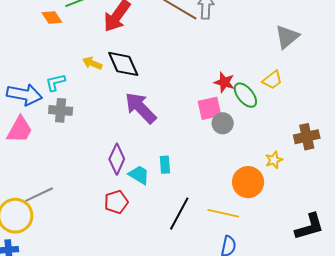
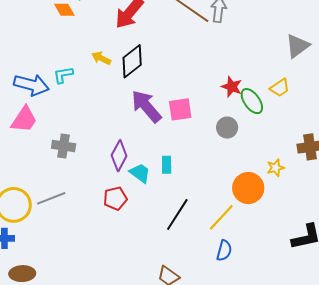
black diamond: (123, 64) -> (132, 61), turned 72
pink square: (210, 108) -> (180, 109), moved
gray cross: (61, 110) -> (64, 146), moved
gray line: (39, 195) -> (51, 198), moved
yellow line: (223, 213) -> (221, 217), turned -64

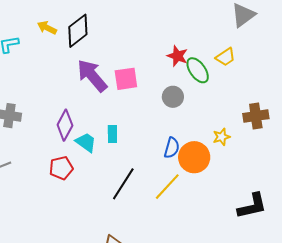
blue semicircle: (224, 251) -> (172, 148), moved

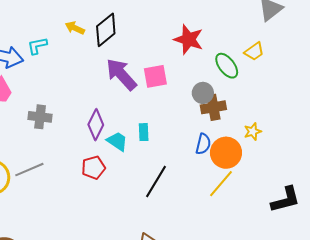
red star: (177, 56) -> (189, 39), moved, size x1.4
brown cross: (256, 116) -> (213, 107), moved
yellow line: (167, 187) -> (221, 184), moved

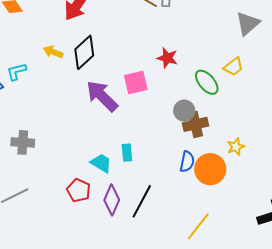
red star: (189, 39) -> (167, 58), size x0.7
pink square: (155, 76) -> (136, 82), moved
purple diamond: (96, 125) -> (112, 200), moved
red pentagon: (93, 168) -> (79, 190), turned -30
yellow line: (221, 184) -> (198, 226), moved

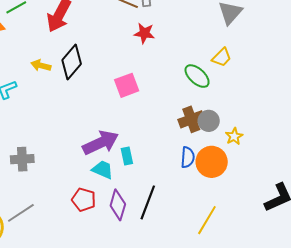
red star: (167, 58) -> (144, 33), moved
purple arrow: (102, 96) -> (101, 143), moved, turned 117
gray circle: (184, 111) -> (209, 121), moved

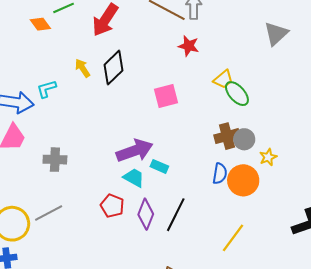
yellow trapezoid: (222, 57) -> (223, 79), moved
yellow arrow: (41, 65) -> (83, 68), turned 36
cyan rectangle: (127, 156) -> (159, 166), turned -60

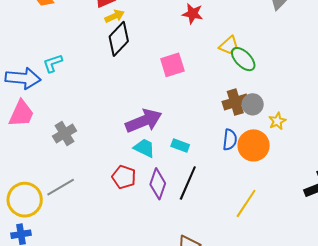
yellow arrow: (83, 68) -> (114, 16), moved, turned 102
gray cross: (55, 160) -> (65, 134), turned -30
cyan rectangle: (159, 166) -> (180, 145), moved

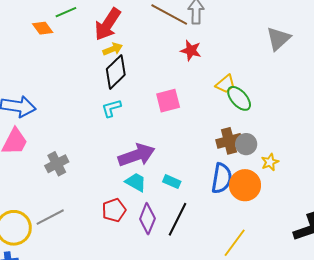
cyan L-shape: (53, 63) -> (111, 108), moved
blue semicircle: (230, 140) -> (222, 178), size x1.4
red pentagon: (124, 177) -> (114, 210), turned 30

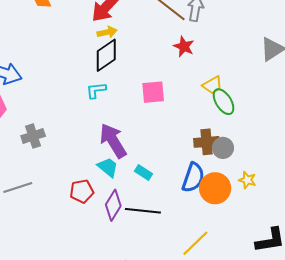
purple arrow: (137, 155) -> (113, 141), turned -111
yellow star: (270, 162) -> (247, 180), moved, turned 30
black line: (177, 219) -> (143, 211), turned 60

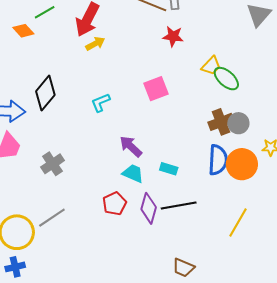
black diamond: (106, 55) -> (45, 93), moved
purple arrow: (113, 141) -> (131, 146), size x0.7

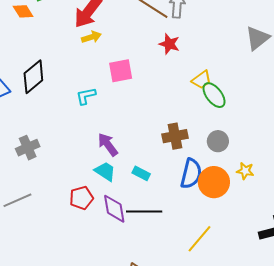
pink square: (156, 89) -> (121, 71), moved
brown cross: (221, 122) -> (175, 136), moved
purple diamond: (149, 208) -> (114, 209), turned -36

